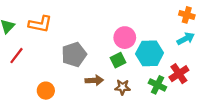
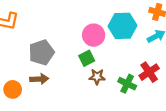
cyan hexagon: (150, 53) -> (123, 26), moved
brown arrow: (94, 80) -> (39, 79), moved
brown star: (123, 87) -> (97, 77), moved

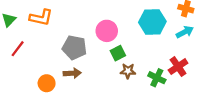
pink circle: (94, 35) -> (107, 31), moved
gray pentagon: (42, 52) -> (74, 48), turned 30

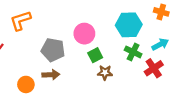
orange L-shape: (41, 18) -> (20, 21), turned 150
cyan arrow: (185, 32) -> (160, 44), moved
green cross: (157, 78) -> (133, 52), moved

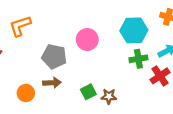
green cross: (133, 52) -> (138, 59), turned -35
green square: (95, 55) -> (88, 92), moved
brown star: (105, 73) -> (109, 96), moved

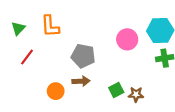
orange L-shape: (20, 26) -> (50, 26), turned -75
pink circle: (87, 40) -> (127, 39), moved

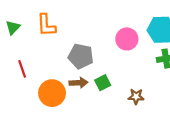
red line: (27, 57) -> (22, 69), moved, turned -56
green square: (116, 90) -> (103, 83), moved
orange circle: (56, 91) -> (52, 93), size x1.5

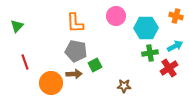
orange L-shape: (46, 25) -> (75, 23), moved
pink circle: (127, 39) -> (116, 16), moved
green square: (103, 83) -> (95, 65), moved

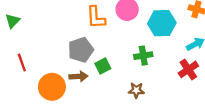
orange L-shape: (75, 23) -> (96, 17), moved
gray pentagon: (76, 51) -> (81, 50), turned -30
green cross: (150, 53) -> (143, 56), moved

